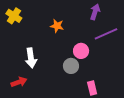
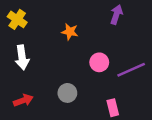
purple line: (106, 34) -> (131, 70), moved
white arrow: (31, 58) -> (22, 57), moved
gray circle: (71, 66) -> (67, 93), moved

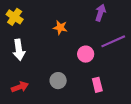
purple line: (131, 70) -> (113, 41), moved
pink rectangle: (113, 108) -> (97, 85), moved

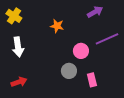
purple arrow: (100, 13) -> (95, 12), turned 42
gray circle: (58, 81) -> (69, 71), moved

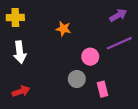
purple arrow: (95, 12) -> (118, 15), moved
yellow cross: (14, 16) -> (15, 18), turned -35

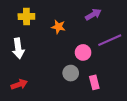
purple arrow: (118, 15) -> (93, 14), moved
yellow cross: (15, 18) -> (26, 16), moved

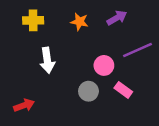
orange star: (58, 27) -> (79, 22), moved
white arrow: (18, 48) -> (47, 60), moved
pink rectangle: (94, 82) -> (123, 90), moved, turned -40

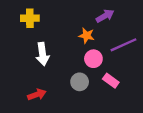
orange star: (79, 22) -> (87, 36), moved
red arrow: (24, 105) -> (37, 95), moved

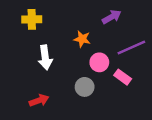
orange star: (87, 36) -> (82, 39), moved
pink rectangle: (111, 81) -> (123, 77), moved

